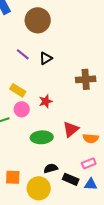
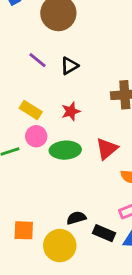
red star: (46, 101) -> (71, 111), moved
red triangle: (71, 129) -> (107, 149), moved
green ellipse: (42, 137) -> (65, 150), moved

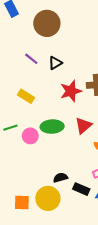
red star: (71, 111) -> (71, 91), moved, size x1.5
pink circle: (36, 136) -> (30, 136), moved
orange square: (24, 230) -> (22, 203), moved

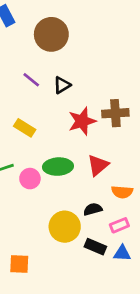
black semicircle: (60, 178) -> (93, 209), moved
yellow circle: (48, 198) -> (65, 227), moved

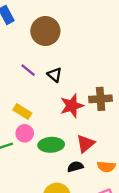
black triangle: (62, 85) -> (55, 75), turned -49
pink circle: (30, 179) -> (25, 133), moved
black semicircle: (93, 209) -> (75, 167), moved

